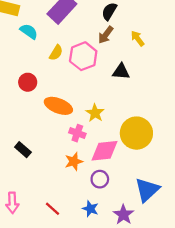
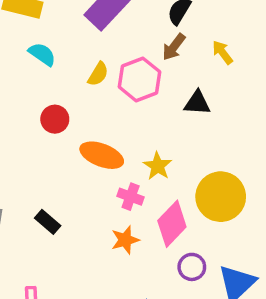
cyan semicircle: (29, 31) -> (42, 54), moved
pink diamond: (105, 151) -> (172, 224), turned -40
purple circle: (100, 179) -> (192, 267), moved

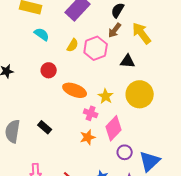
yellow arrow: (222, 52) -> (142, 33), size x1.6
yellow circle: (221, 197) -> (140, 94), moved

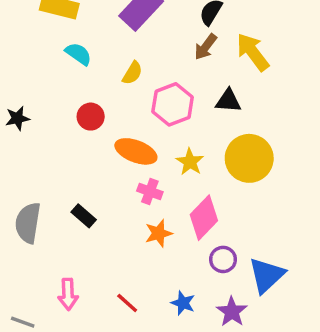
pink hexagon: (96, 48) -> (173, 104), moved
pink cross: (91, 113) -> (150, 191), moved

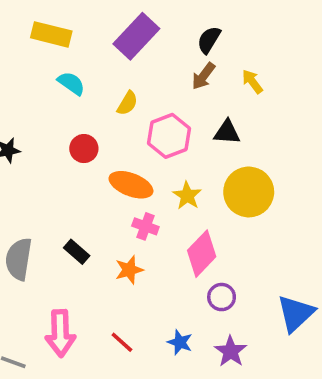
yellow arrow: (253, 52) -> (252, 81), size x0.6
orange star: (159, 233) -> (129, 270), moved
blue triangle: (267, 275) -> (296, 313), moved
pink arrow: (68, 294) -> (60, 333), size x1.4

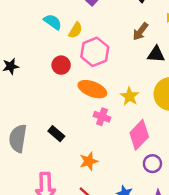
brown arrow: (203, 76) -> (140, 31), moved
yellow semicircle: (127, 103) -> (76, 30), moved
pink hexagon: (169, 136) -> (95, 52), moved
orange star: (129, 270) -> (89, 161), moved

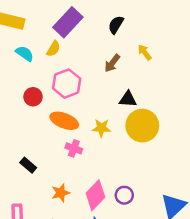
yellow semicircle: (76, 30) -> (53, 49), moved
black triangle: (156, 54) -> (128, 99), moved
yellow star: (130, 96) -> (101, 128), turned -30
pink diamond: (139, 135) -> (95, 195), moved

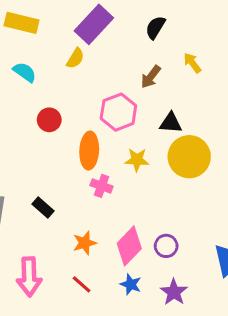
cyan semicircle: (25, 54) -> (25, 72), moved
pink hexagon: (67, 84) -> (118, 112), moved
orange ellipse: (64, 121) -> (89, 151), turned 72

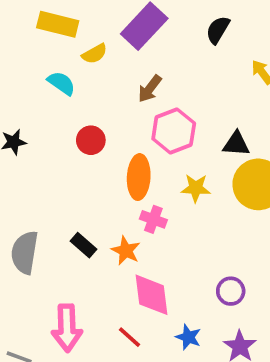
yellow semicircle: (75, 58) -> (95, 54), moved, turned 30
brown arrow: (151, 77) -> (150, 89), moved
orange star: (85, 243) -> (126, 251), moved, turned -30
pink diamond: (129, 246) -> (152, 295), moved, turned -51

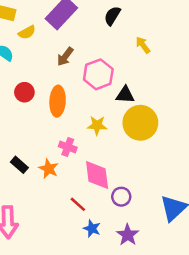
pink hexagon: (174, 131) -> (98, 74), moved
orange ellipse: (139, 177) -> (58, 101), moved
pink diamond: (152, 295) -> (97, 175), moved
red line: (129, 337) -> (78, 204), moved

